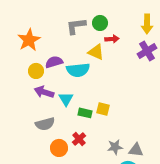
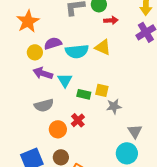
yellow triangle: (96, 52) -> (103, 47), moved
gray star: (115, 147) -> (114, 106), moved
gray triangle: (136, 150) -> (135, 131), turned 49

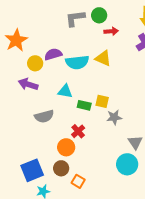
orange star: (28, 21) -> (16, 40), moved
purple arrow: (43, 73) -> (28, 84), moved
cyan triangle: (65, 80) -> (65, 91), turned -49
orange circle: (58, 129) -> (66, 147), moved

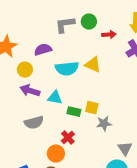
red arrow: (111, 31) -> (109, 35), moved
purple semicircle: (53, 54) -> (43, 50), moved
purple arrow: (28, 84) -> (30, 91), moved

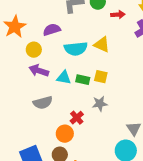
yellow square: (92, 108) -> (101, 77), moved
green rectangle: (74, 112) -> (83, 80), moved
gray star: (104, 124) -> (100, 104), moved

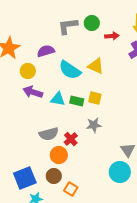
cyan semicircle: (76, 49) -> (70, 70), turned 40
gray semicircle: (43, 103) -> (49, 134), moved

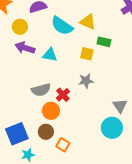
green rectangle: (77, 101) -> (104, 42), moved

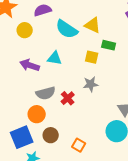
purple arrow: (25, 48) -> (30, 65), moved
orange circle: (51, 111) -> (37, 114), moved
orange square: (63, 145) -> (79, 145), moved

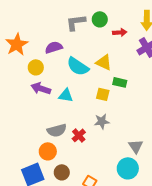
purple arrow: (30, 65) -> (41, 88), moved

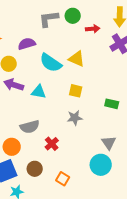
green rectangle: (120, 82) -> (112, 104), moved
red cross: (79, 135) -> (52, 144), moved
orange circle: (48, 151) -> (12, 147), moved

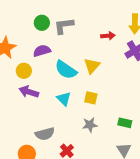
green circle: (73, 16) -> (42, 23), moved
yellow triangle: (77, 59) -> (92, 66), turned 48
cyan triangle: (39, 92) -> (64, 99), moved, turned 35
green rectangle: (112, 104) -> (125, 123), moved

